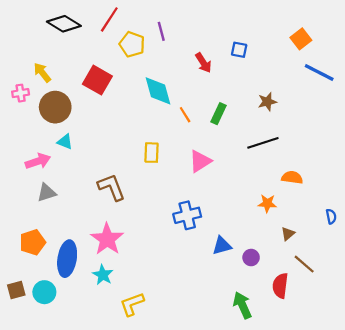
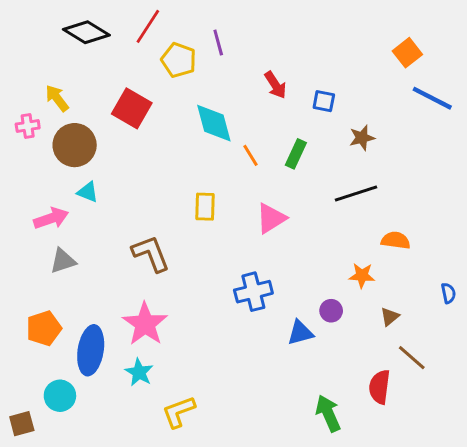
blue square: (239, 50) -> (324, 101), moved
purple circle: (251, 258) -> (331, 311), moved
brown square: (16, 290) -> (22, 424), moved

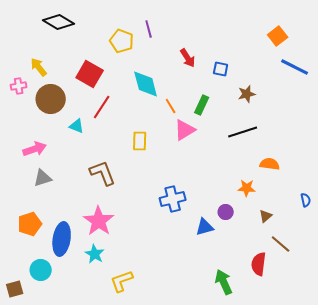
red line: (148, 26) -> (102, 107), moved
cyan triangle: (88, 192) -> (77, 126), moved
pink triangle: (271, 218) -> (185, 130), moved

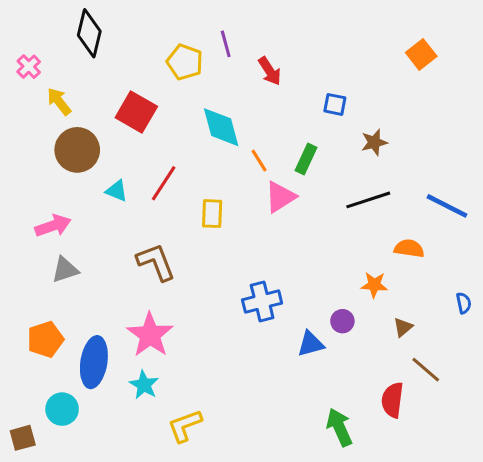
black diamond: (59, 22) -> (89, 33), turned 72
red arrow: (188, 58) -> (270, 71), moved
blue line: (295, 67) -> (447, 206), moved
pink cross: (19, 86) -> (29, 67), moved, turned -35
red line: (102, 107) -> (164, 183), moved

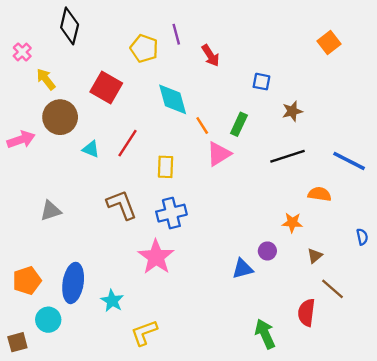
pink arrow: (53, 226) -> (21, 140), moved
blue cross: (262, 301) -> (171, 213), moved
pink star: (150, 335) -> (156, 257), moved
orange pentagon: (45, 339) -> (27, 281), moved

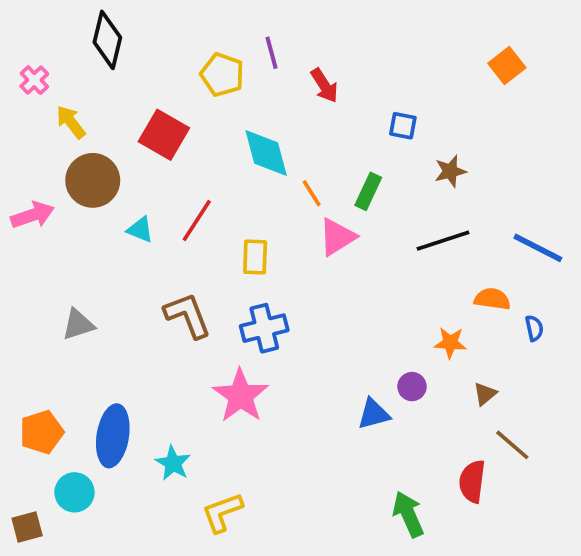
blue semicircle: (362, 237) -> (534, 328), moved

